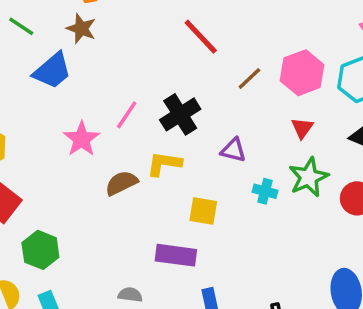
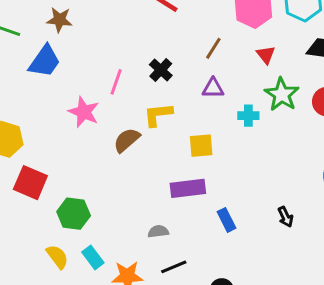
brown line: (249, 78) -> (213, 48), moved
black cross: (180, 114) -> (161, 70), size x0.7

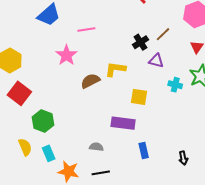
black cross: (161, 70) -> (141, 42), moved
pink line: (116, 82) -> (86, 30), moved, turned 48

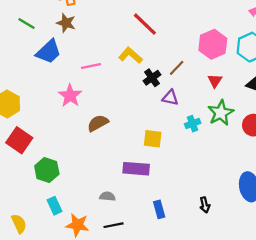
yellow L-shape: (115, 69) -> (130, 55), moved, turned 35
cyan cross: (175, 85) -> (193, 124), turned -32
yellow semicircle: (25, 147) -> (19, 224), moved
blue rectangle: (144, 150) -> (159, 209), moved

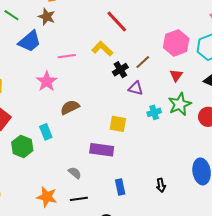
gray semicircle: (107, 196) -> (75, 173), turned 32
cyan rectangle: (55, 206) -> (46, 132), moved

